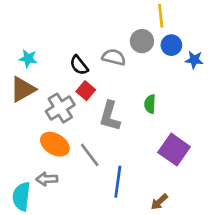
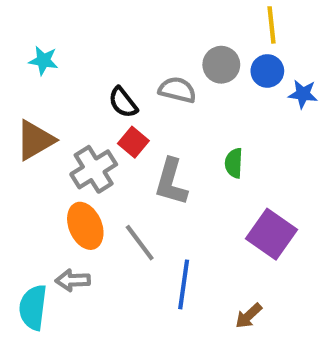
yellow line: (161, 16) -> (272, 25), moved
cyan star: (28, 58) -> (43, 61), moved
orange ellipse: (55, 144) -> (85, 226), turned 36

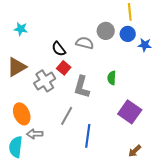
orange ellipse: (85, 226) -> (22, 114), moved
gray line: (140, 243) -> (67, 116), turned 66
brown arrow: (249, 316) -> (135, 151), moved

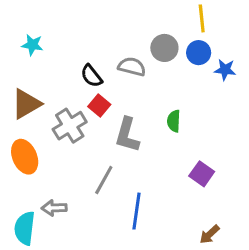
purple square: (130, 112) -> (202, 174), size x0.7
orange ellipse: (22, 114) -> (25, 157), moved

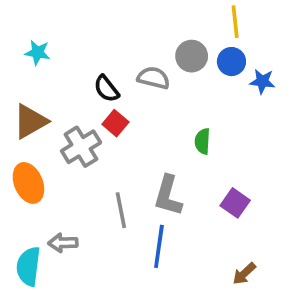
gray L-shape: (127, 135) -> (168, 196), moved
gray line: (104, 180) -> (121, 210), turned -40

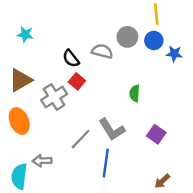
gray L-shape: (168, 196) -> (112, 129), turned -48
gray line: (121, 210) -> (81, 139), turned 55

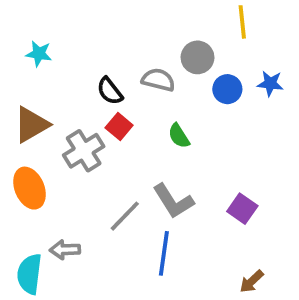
blue circle: (154, 40) -> (227, 89), moved
green semicircle: (135, 93) -> (179, 136), moved, turned -35

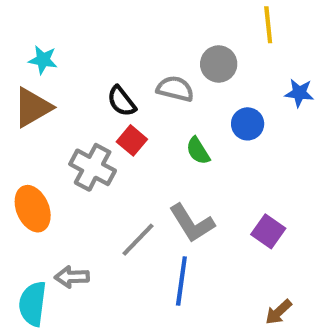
blue circle: (227, 89) -> (248, 124), moved
brown triangle: (31, 125) -> (33, 107), moved
gray cross: (84, 151) -> (93, 167), turned -30

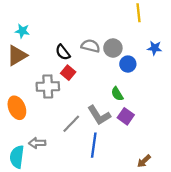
gray circle: (219, 64) -> (113, 48), moved
green semicircle: (198, 151) -> (117, 94), moved
gray cross: (93, 167) -> (48, 86), turned -30
purple square: (268, 231) -> (126, 116), moved

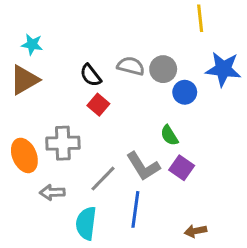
blue star: (155, 48) -> (223, 69), size x1.6
gray cross: (48, 86) -> (63, 143), moved
gray arrow: (37, 143) -> (52, 192), moved
cyan semicircle: (17, 157) -> (86, 223), moved
brown arrow: (144, 161) -> (196, 231), moved, turned 32

